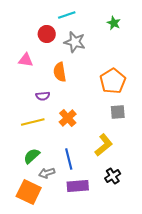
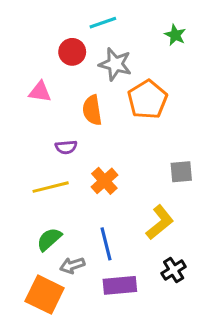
orange pentagon: (113, 81) -> (147, 99), moved

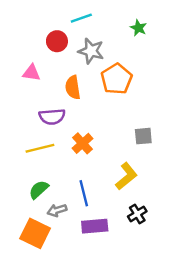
purple semicircle: (66, 147) -> (52, 117), size x1.5

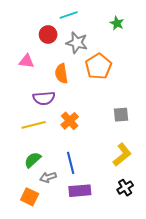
yellow L-shape: (126, 176) -> (122, 155), moved
black cross: (137, 214) -> (125, 188), moved
orange square: (35, 233) -> (30, 197), size x0.7

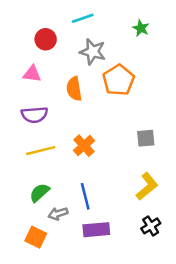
red circle: (48, 35) -> (46, 39), moved
purple semicircle: (44, 98) -> (34, 115), moved

